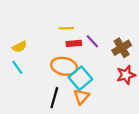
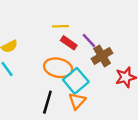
red rectangle: (74, 43) -> (69, 43), turned 40
brown cross: (122, 48) -> (102, 56), moved

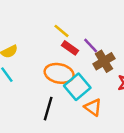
yellow line: (60, 26) -> (62, 31), turned 42
orange triangle: (77, 101) -> (93, 107), moved, turned -36

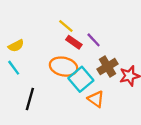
brown cross: (104, 61) -> (107, 67), moved
black line: (48, 109) -> (30, 99), moved

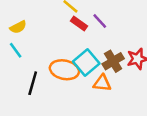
orange ellipse: (63, 67) -> (64, 70), moved
brown cross: (107, 67) -> (113, 61), moved
orange triangle: (96, 99) -> (102, 83), turned -30

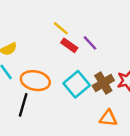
orange ellipse: (64, 70) -> (35, 81), moved
orange triangle: (102, 83) -> (108, 118), moved

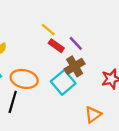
brown cross: (103, 83) -> (75, 66), moved
orange triangle: (108, 118) -> (93, 115), turned -42

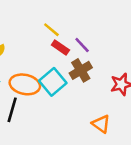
cyan square: (63, 82) -> (53, 82), moved
orange triangle: (93, 115) -> (101, 124), turned -48

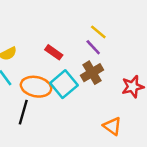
yellow line: (51, 30) -> (98, 32), moved
red rectangle: (60, 48) -> (54, 52), moved

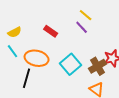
brown cross: (92, 73) -> (98, 66), moved
cyan square: (64, 84) -> (71, 64), moved

